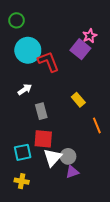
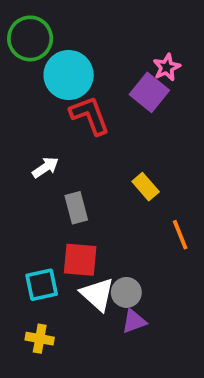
green circle: (16, 20) -> (30, 38), size x1.5
cyan circle: (28, 50) -> (69, 75), moved
white triangle: (53, 157) -> (97, 294), turned -30

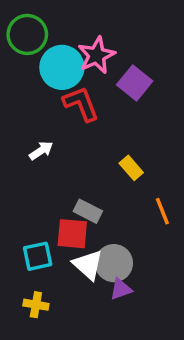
pink star: (167, 67) -> (97, 55), moved, size x1.5
gray rectangle: (76, 208) -> (88, 211), moved, turned -48
gray circle: (126, 292) -> (114, 263), size x1.4

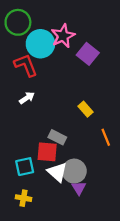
red L-shape: (81, 104) -> (26, 65), moved
purple triangle: (121, 289) -> (79, 188), turned -42

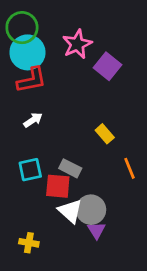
cyan circle: (40, 44) -> (27, 52), moved
red L-shape: (26, 65) -> (32, 80), turned 100
cyan square: (25, 167) -> (30, 170), moved

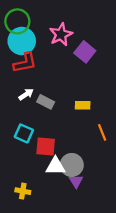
yellow rectangle: (105, 134) -> (83, 105), turned -48
gray rectangle: (70, 168) -> (46, 102), moved
cyan square: (30, 170) -> (24, 133), turned 36
white triangle: (70, 211) -> (55, 166), turned -42

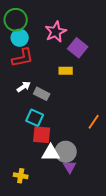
cyan circle: (22, 41) -> (20, 38), size x0.7
yellow rectangle: (83, 105) -> (66, 71), moved
orange line: (102, 132) -> (94, 122), turned 56
cyan square: (24, 133) -> (35, 118), moved

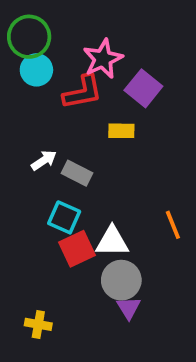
red L-shape: (23, 58) -> (83, 92), moved
orange line: (94, 122) -> (173, 225), turned -56
red square: (42, 135) -> (77, 249), turned -30
white triangle: (51, 153) -> (112, 241), moved

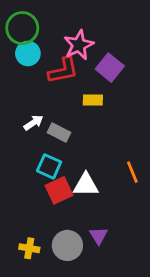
gray circle: (121, 280) -> (67, 245), moved

